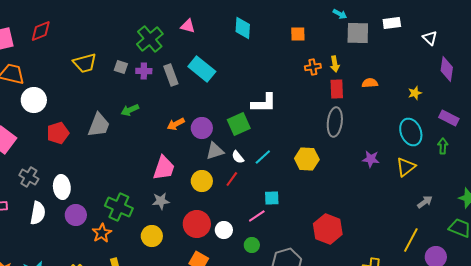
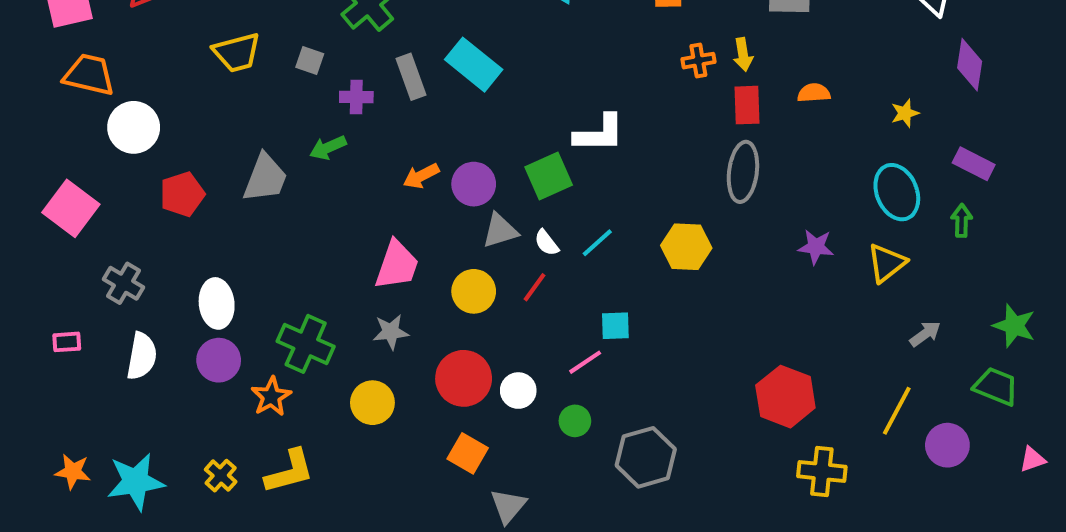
purple cross: (144, 71) -> (356, 97), moved
white ellipse: (62, 187) -> (217, 303), moved
red hexagon: (328, 229) -> (785, 397), moved

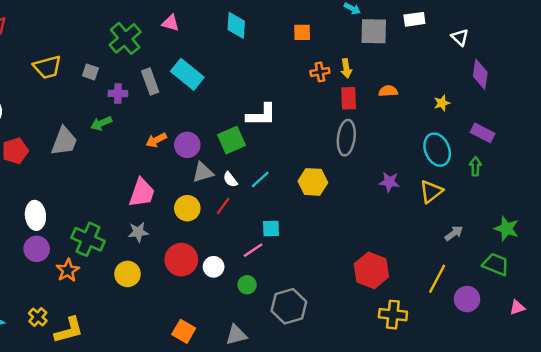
orange square: (468, 453) -> (184, 331), moved
yellow L-shape: (289, 471) -> (69, 330), moved
gray triangle: (508, 506) -> (236, 335), moved, turned 35

